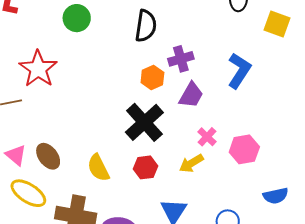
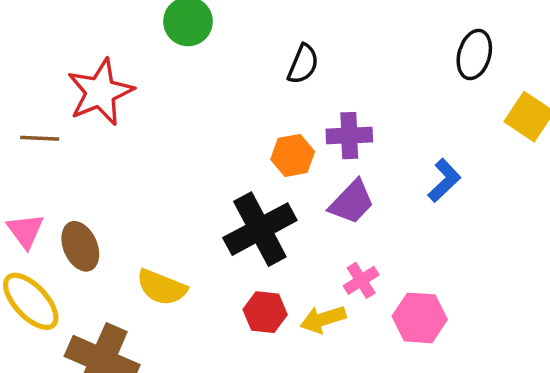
black semicircle: (146, 26) -> (303, 64), size x0.7
blue L-shape: (239, 71) -> (444, 180), size x0.7
red hexagon: (146, 167) -> (265, 312), moved
yellow semicircle: (98, 168) -> (162, 287), turned -56

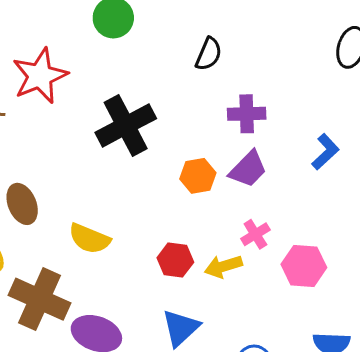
orange hexagon: (293, 155) -> (198, 176), moved
black cross: (260, 229) -> (126, 125), moved

